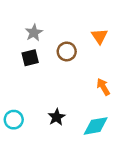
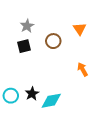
black star: (57, 117) -> (32, 94), moved
cyan diamond: (96, 126) -> (51, 101), moved

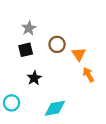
orange triangle: (80, 29) -> (79, 54), moved
black star: (32, 94) -> (34, 78), moved

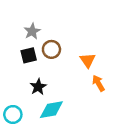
brown circle: (57, 44) -> (51, 49), moved
cyan diamond: (55, 108) -> (51, 110), moved

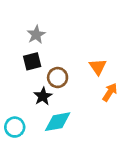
brown circle: (51, 49) -> (58, 77), moved
orange arrow: (98, 83) -> (110, 92), turned 63

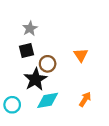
orange arrow: (110, 92) -> (85, 99), moved
black star: (43, 96) -> (35, 79), size x1.5

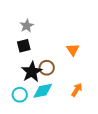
brown circle: (48, 64) -> (47, 68), moved
cyan circle: (12, 105) -> (20, 95), moved

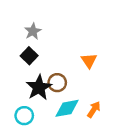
black square: (24, 46) -> (29, 56), turned -32
cyan diamond: (43, 91) -> (67, 108), moved

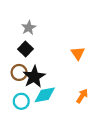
brown circle: (57, 83) -> (19, 72), moved
cyan diamond: (67, 108) -> (45, 95), moved

